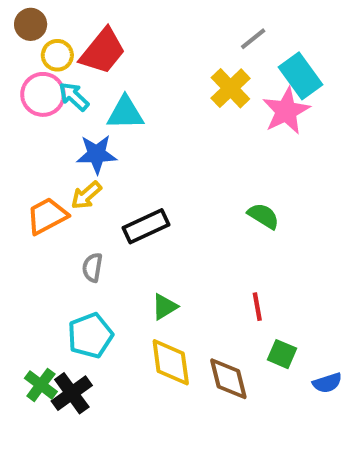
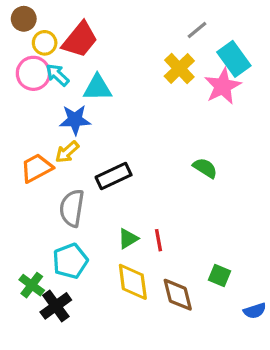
gray semicircle: (92, 267) -> (72, 208), size x1.6
red line: (257, 307) -> (158, 240), moved
blue semicircle: (327, 383) -> (255, 311), moved
green cross: (41, 385) -> (32, 285), moved

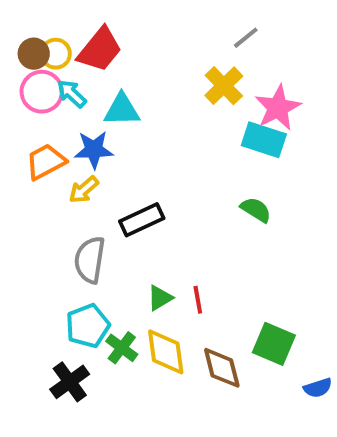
brown circle: (24, 19) -> (34, 54), moved
cyan rectangle: (234, 59) -> (264, 140), moved, turned -36
orange trapezoid: (37, 168) -> (46, 162), moved
green square: (219, 275) -> (274, 344), size x1.5
green cross: (32, 285) -> (122, 348), moved

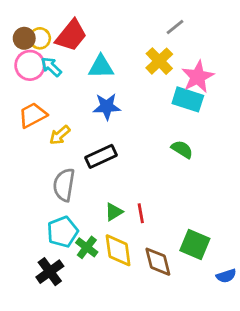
cyan triangle: (122, 110) -> (101, 67), moved
blue star: (94, 150) -> (107, 107), moved

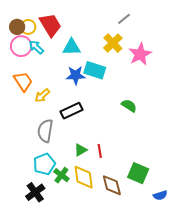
red trapezoid: (71, 35) -> (50, 25), turned -70
cyan rectangle: (188, 99) -> (95, 70), moved
orange trapezoid: (33, 115) -> (23, 81), turned 85

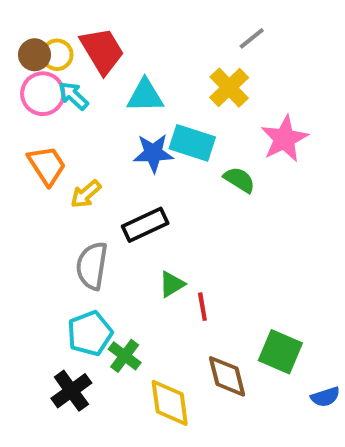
pink star: (140, 54) -> (284, 139), moved
green semicircle: (129, 106) -> (239, 180), moved
green triangle: (81, 150) -> (172, 284), moved
yellow diamond: (84, 177) -> (170, 403), moved

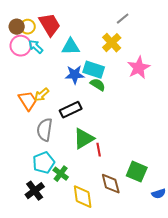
orange trapezoid: (47, 165) -> (28, 101), moved
green semicircle: (239, 180) -> (98, 85), moved
green triangle: (172, 284) -> (84, 139), size x1.6

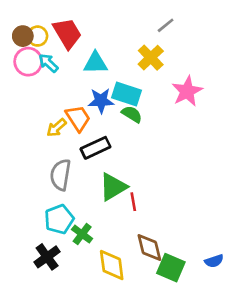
orange trapezoid: (28, 101) -> (78, 118), moved
green square: (137, 172) -> (171, 268), moved

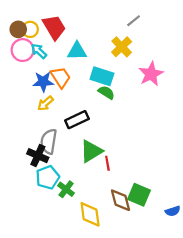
blue star: (101, 101) -> (43, 82), moved
orange trapezoid: (78, 118) -> (61, 77), moved
black cross: (47, 257) -> (38, 156), moved, turned -30
green square: (171, 268) -> (139, 195), moved

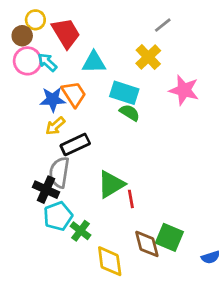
yellow circle: (30, 29) -> (35, 20), moved
pink star: (151, 74) -> (184, 90), turned -30
black rectangle: (77, 120) -> (75, 144), moved

